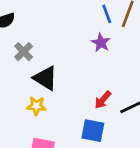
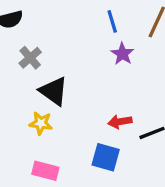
blue line: (107, 14) -> (112, 21), moved
red arrow: (103, 100) -> (120, 122), turned 36

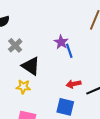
blue line: (112, 21) -> (69, 51), moved
purple star: (122, 54) -> (61, 42), moved

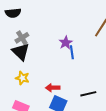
black triangle: (31, 66) -> (21, 52), moved
red arrow: (74, 84) -> (53, 88), moved

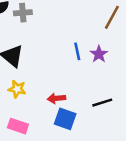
gray cross: (22, 38) -> (23, 13), moved, turned 32
purple star: (66, 43) -> (99, 54), moved

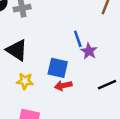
purple star: (99, 54) -> (89, 51), moved
blue square: (65, 119) -> (58, 68), moved

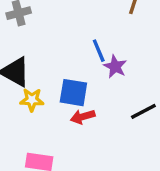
yellow star: (25, 81) -> (32, 100), moved

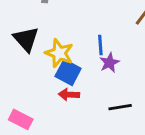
yellow star: (32, 100) -> (59, 53), moved, size x1.4

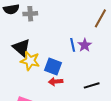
yellow star: (59, 53) -> (30, 61), moved
purple star: (109, 63) -> (85, 45), moved

